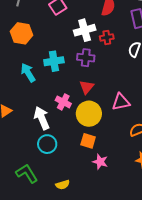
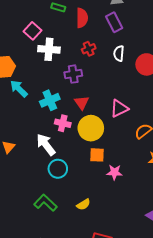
white cross: (85, 30) -> (49, 49), moved, turned 35
cyan cross: (54, 61) -> (50, 100), moved
cyan arrow: (28, 73) -> (19, 89), moved

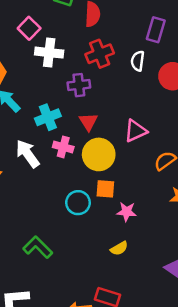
purple rectangle: (114, 22) -> (156, 30), moved, turned 42
red cross: (89, 49) -> (100, 54), size x1.5
white arrow: (46, 145) -> (28, 154), moved
cyan circle: (58, 169) -> (78, 203), moved
yellow semicircle: (83, 204) -> (119, 248), moved

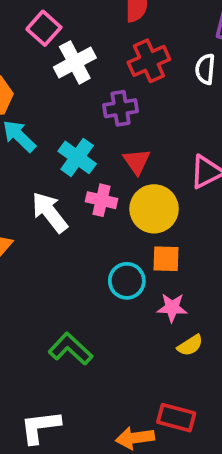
white cross: (49, 53) -> (75, 62), turned -32
cyan cross: (48, 117) -> (77, 157), turned -30
pink star: (127, 212) -> (172, 308), moved

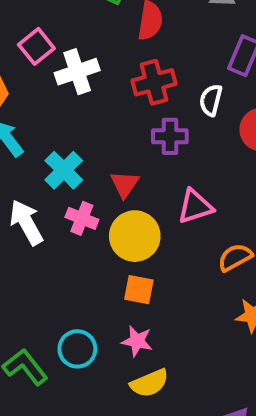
pink square: (44, 28) -> (36, 46), moved
purple cross: (121, 108) -> (170, 136), moved
cyan circle: (127, 281) -> (77, 349), moved
yellow semicircle: (190, 345) -> (149, 383), size x1.4

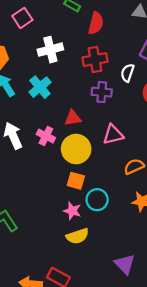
pink square: (36, 46) -> (22, 18), moved
cyan cross: (64, 170) -> (40, 87), moved
red triangle: (125, 184) -> (73, 118), turned 42
cyan circle: (77, 349) -> (97, 200), moved

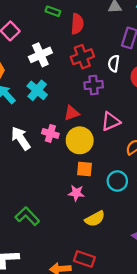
cyan circle: (97, 200) -> (117, 181), moved
pink star: (72, 211) -> (76, 193), moved

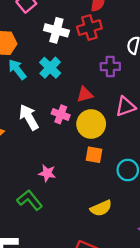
white cross: (40, 55) -> (56, 30), turned 35
red cross: (82, 57) -> (89, 28), moved
pink star: (76, 193) -> (47, 173), moved

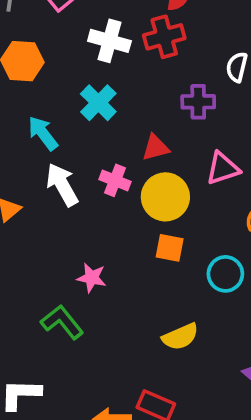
cyan arrow: (17, 69) -> (43, 133), moved

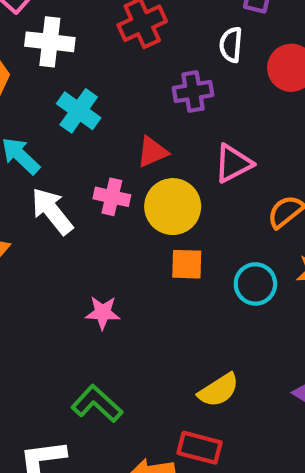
white cross: (109, 41) -> (50, 42), moved
green L-shape: (62, 322) -> (97, 404), moved
yellow semicircle: (180, 337) -> (219, 390), moved

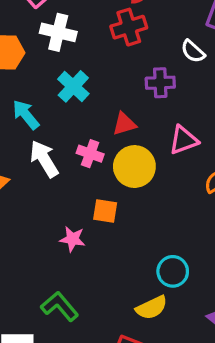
white semicircle: (231, 45) -> (193, 51), turned -60
orange square: (187, 264) -> (105, 211), moved
cyan circle: (255, 284) -> (173, 271), moved

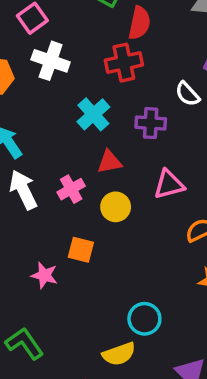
cyan cross: (73, 86) -> (93, 114), moved
pink cross: (90, 154) -> (71, 189), turned 35
yellow circle: (134, 167) -> (116, 207), size x0.7

